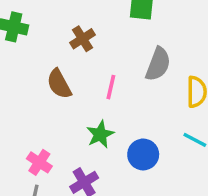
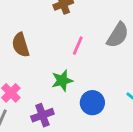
brown semicircle: (59, 84) -> (21, 45), moved

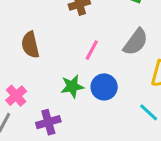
blue circle: (92, 103) -> (104, 87), moved

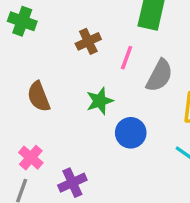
pink line: (92, 50) -> (127, 58), moved
green star: (72, 86) -> (100, 101), moved

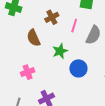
brown semicircle: (39, 97) -> (34, 38), moved
pink cross: (31, 158) -> (28, 72), moved, turned 32

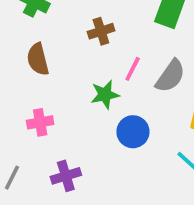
pink line: (74, 26) -> (133, 69), moved
brown semicircle: (34, 38) -> (38, 59), moved

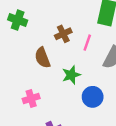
brown semicircle: (38, 59) -> (42, 58), moved
pink line: (133, 69) -> (87, 43), moved

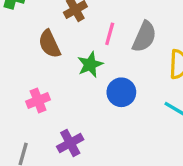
pink line: (87, 43) -> (110, 34), moved

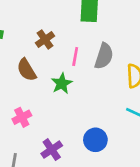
blue circle: (121, 92) -> (95, 140), moved

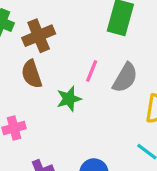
brown cross: (45, 39) -> (39, 36), moved, size x1.4

